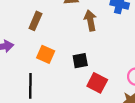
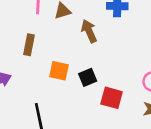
orange square: (46, 54) -> (59, 71), moved

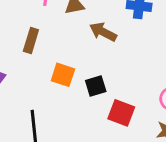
brown arrow: (89, 31) -> (103, 32), turned -45

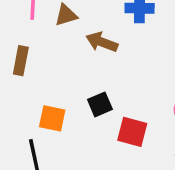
orange square: (63, 75) -> (52, 118), moved

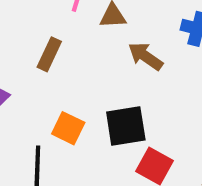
black square: (100, 104) -> (126, 126), size x1.5

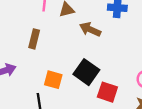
black square: (126, 126) -> (86, 72), turned -35

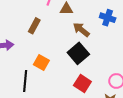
black square: (86, 72) -> (78, 53), moved

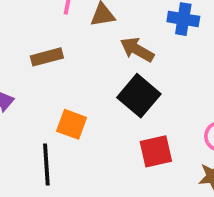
brown rectangle: (34, 26) -> (47, 57), turned 56
red square: (82, 83) -> (156, 151), turned -36

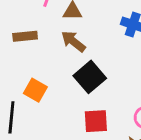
brown arrow: (137, 50) -> (73, 41), moved

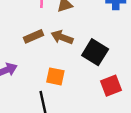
brown arrow: (73, 41) -> (62, 37), moved

